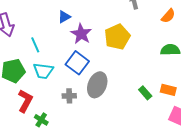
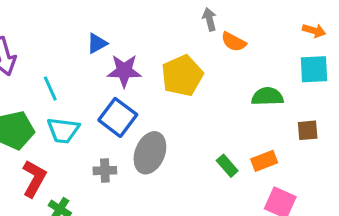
orange semicircle: (168, 16) -> (234, 42), moved, turned 77
purple star: (81, 34) -> (124, 71), turned -30
orange rectangle: (168, 90) -> (264, 161), turned -35

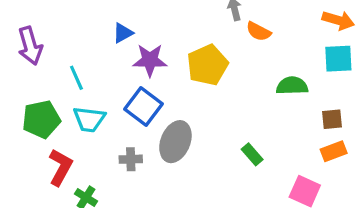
orange arrow: (314, 31) -> (338, 20), size x1.4
orange rectangle: (264, 161) -> (334, 151), moved

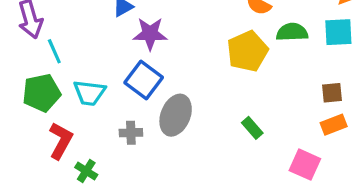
yellow pentagon: (207, 65) -> (247, 51), moved
cyan line: (76, 78) -> (54, 51), moved
green semicircle: (292, 86) -> (292, 32), moved

